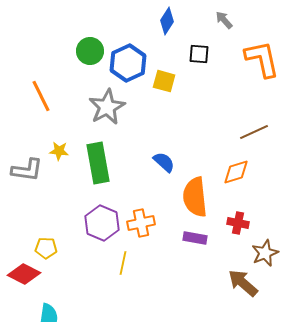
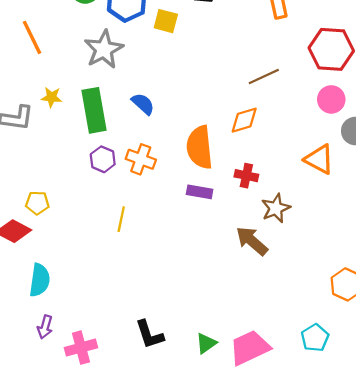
blue semicircle: (164, 162) -> (143, 104), moved
purple hexagon: (102, 223) -> (103, 159), moved, size x0.7
orange cross: (141, 223) -> (141, 159), moved, turned 32

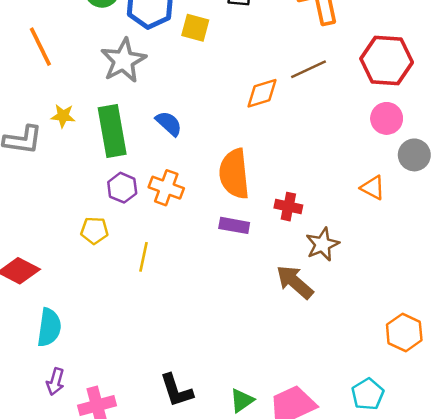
brown line: (264, 77) -> (309, 69), moved
orange diamond: (244, 120) -> (262, 93), moved
orange triangle: (319, 159) -> (373, 188), size x0.7
yellow pentagon: (37, 203) -> (94, 230), moved

